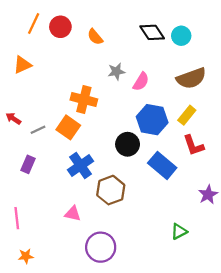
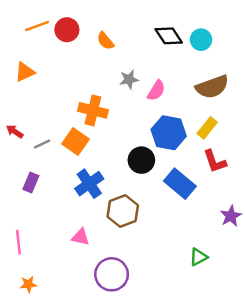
orange line: (34, 23) -> (37, 26), turned 45

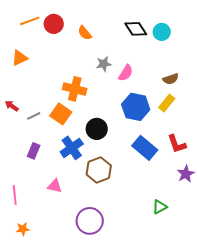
brown semicircle: (212, 87) -> (171, 79), moved, size x0.6
black circle: (141, 160) -> (97, 129), moved
red L-shape: (215, 161) -> (177, 144), moved
purple rectangle: (31, 182) -> (34, 151), moved
pink triangle: (81, 237) -> (55, 186), moved

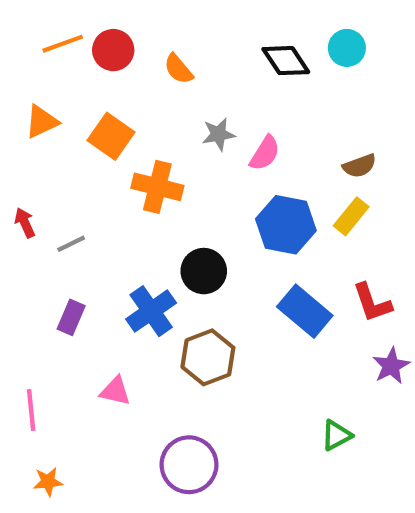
cyan circle: (162, 32) -> (347, 48), moved
red arrow: (12, 106) -> (25, 223), turned 32
orange square: (61, 114) -> (111, 136), moved

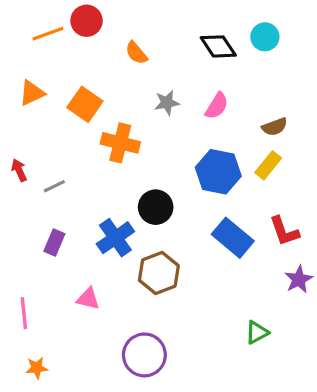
red circle: (113, 50) -> (87, 21), moved
pink semicircle: (265, 153) -> (217, 106), moved

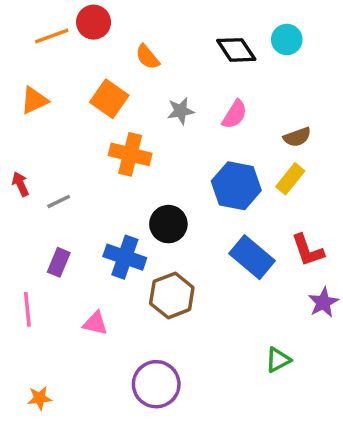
orange square: (85, 104) -> (109, 99), moved
blue cross: (115, 238) -> (125, 257), turned -36
pink line: (24, 313) -> (27, 309), moved

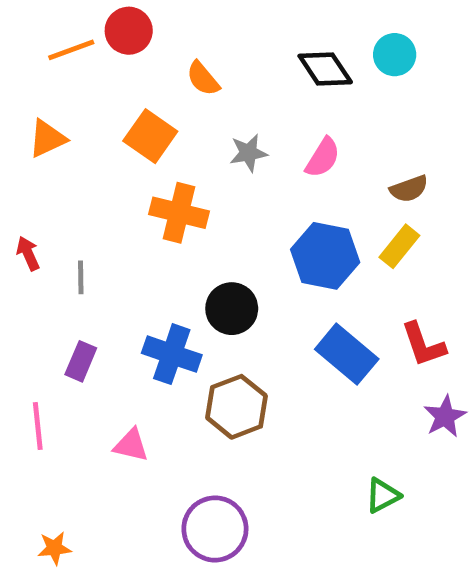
gray line: (59, 201) -> (81, 277), turned -65

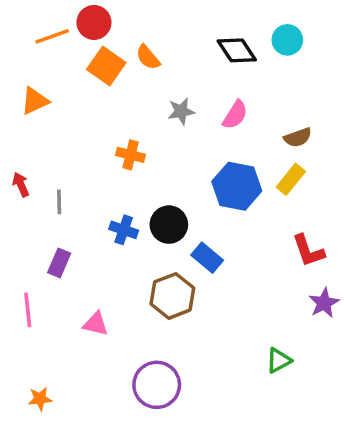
orange square: (150, 136) -> (106, 66), moved
orange cross: (179, 213) -> (131, 155), size x0.7
blue cross: (172, 354) -> (124, 230), moved, size x0.7
blue rectangle: (347, 354) -> (207, 258), moved, size x0.7

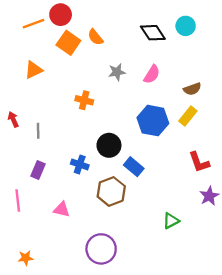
orange triangle: (35, 101) -> (34, 70), moved
blue cross: (124, 230) -> (80, 164), moved
green triangle: (279, 360) -> (171, 221), moved

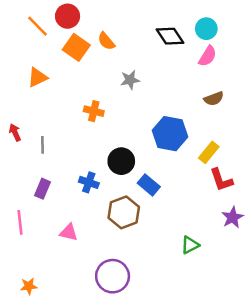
orange line: (34, 24) -> (38, 26), turned 65
pink semicircle: (152, 74) -> (208, 56), moved
yellow rectangle: (188, 116) -> (209, 152), moved

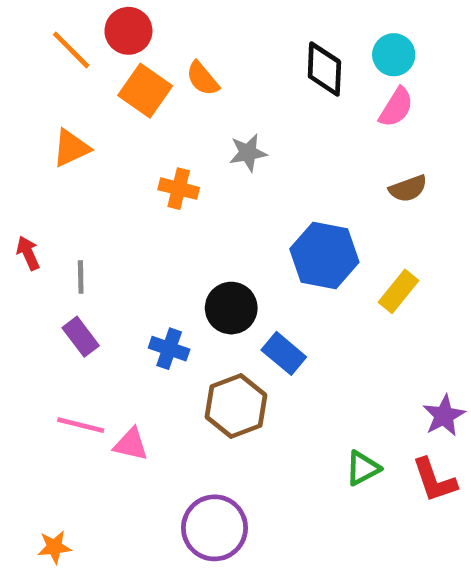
black diamond: (170, 36) -> (324, 69), turned 36
orange cross: (94, 111) -> (179, 189), moved
red L-shape: (221, 180) -> (434, 480), moved
purple rectangle: (43, 189) -> (81, 337), moved, turned -60
pink line: (20, 222) -> (81, 425), moved, turned -70

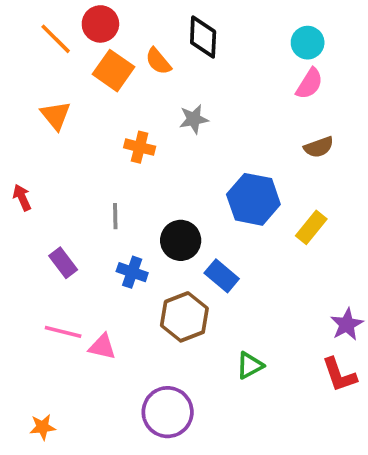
black diamond: (324, 69) -> (203, 37), moved
orange triangle: (71, 148) -> (56, 115), turned -44
gray line: (81, 277) -> (115, 216), moved
green triangle: (363, 468) -> (250, 365), moved

